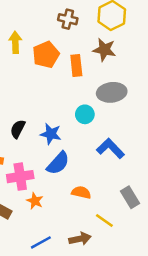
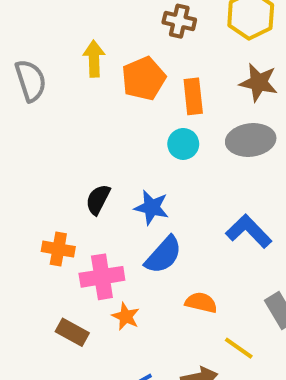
brown star: (104, 50) -> (259, 83), moved
cyan circle: (85, 114) -> (183, 144), moved

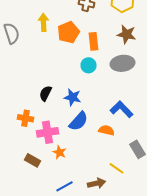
orange semicircle: (201, 303) -> (106, 130), moved

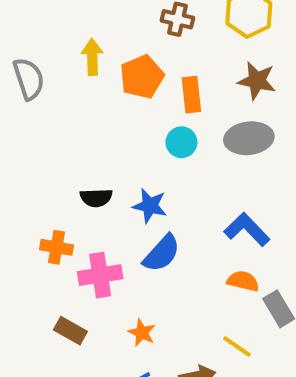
black semicircle: (46, 93) -> (96, 198), turned -119
orange semicircle: (106, 130) -> (243, 281), moved
orange star: (60, 152) -> (142, 333), moved

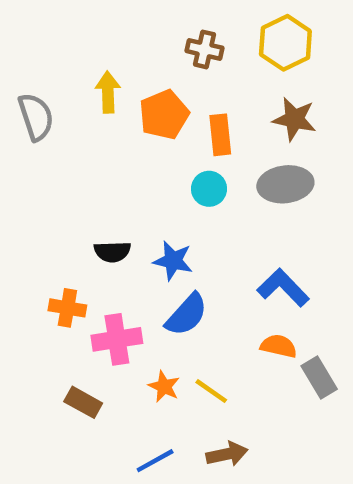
orange star: (142, 333) -> (164, 387), moved
yellow line: (237, 346) -> (211, 391), moved

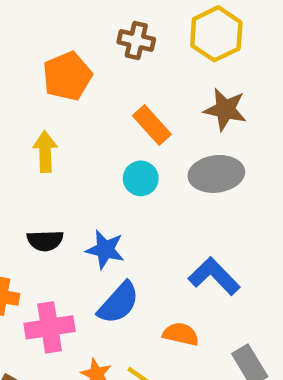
yellow arrow: (108, 92) -> (45, 152), moved
orange pentagon: (164, 115) -> (67, 76), moved
orange rectangle: (220, 135) -> (152, 125), turned -36
orange semicircle: (279, 346) -> (181, 334), moved

